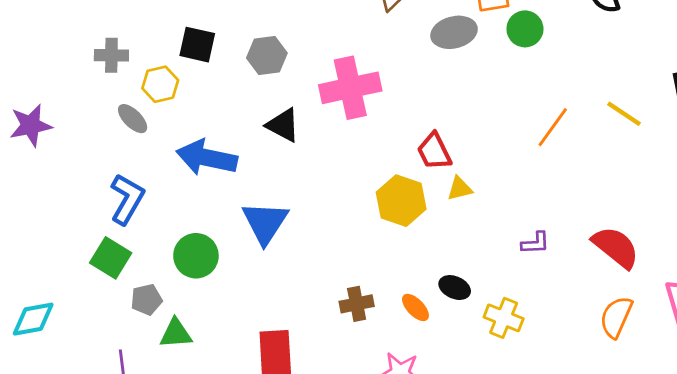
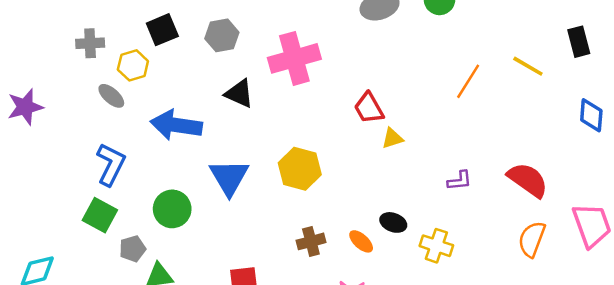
black square: (197, 45) -> (162, 30), turned -32
yellow hexagon: (401, 201) -> (300, 169), moved

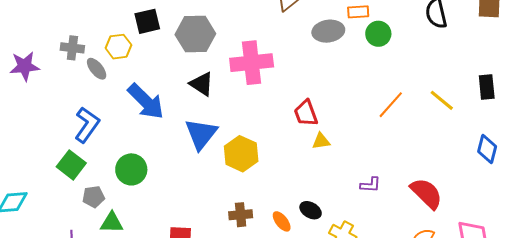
gray hexagon: (222, 35) -> (195, 34), size x1.4
gray cross: (90, 43) -> (72, 48), moved
blue arrow: (176, 125) -> (146, 101), turned -153
blue triangle: (229, 177) -> (201, 134), moved

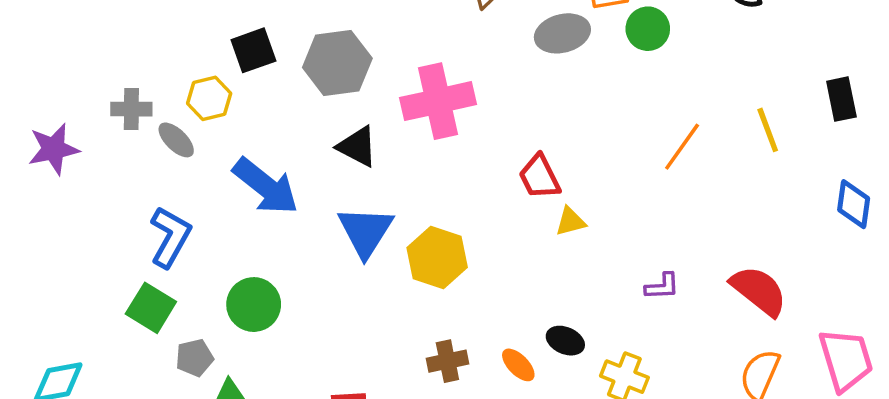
yellow line: (442, 100) -> (768, 130), turned 36

